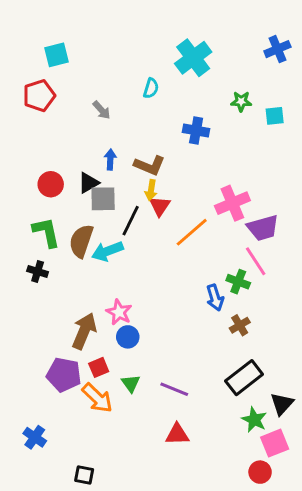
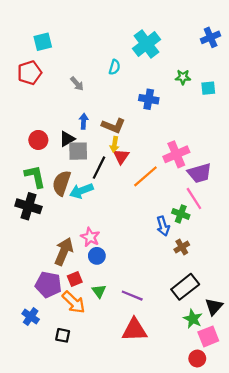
black cross: (38, 271) -> (28, 206), size x1.6
red triangle: (177, 434) -> (134, 330), size x1.4
blue cross: (35, 437) -> (31, 317), moved
black square: (84, 475) -> (63, 335), moved

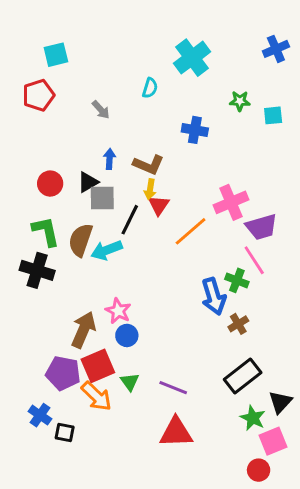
blue arrow: (163, 226) -> (214, 296), size x1.4
red square: (75, 279) -> (98, 366), size x1.6
black square: (63, 335) -> (65, 432), moved

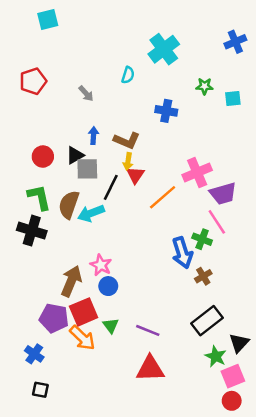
cyan square: (56, 55) -> (48, 20), moved
black square: (65, 432) -> (40, 390), moved
red circle: (259, 470) -> (232, 401), moved

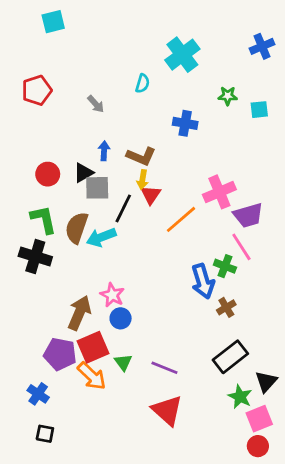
red triangle: (150, 369) -> (167, 410), turned 44

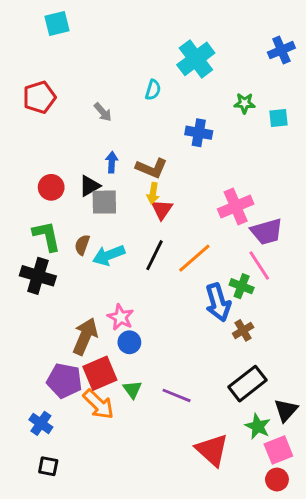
black line: (123, 208) -> (154, 255), moved
orange line: (181, 219) -> (194, 258), moved
brown semicircle: (77, 228) -> (82, 245), size x0.6
red triangle: (167, 410) -> (212, 450), moved

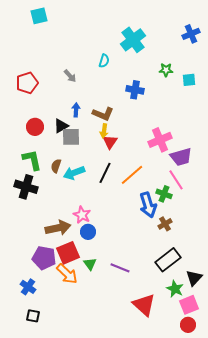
red pentagon: (39, 97) -> (27, 83), moved
brown arrow: (85, 336) -> (58, 228), turned 55

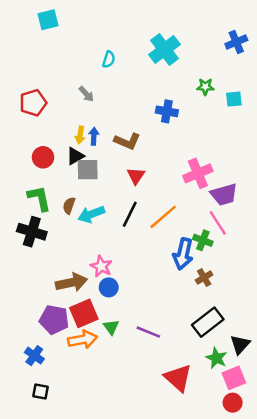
cyan semicircle: (104, 61) -> (109, 59), moved
yellow arrow: (104, 131) -> (80, 135), moved
blue arrow: (148, 205) -> (183, 254), turned 30
orange arrow: (67, 274) -> (83, 339), turned -55

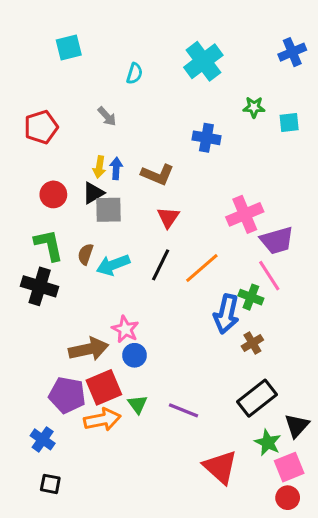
cyan square: (48, 20) -> (69, 47), moved

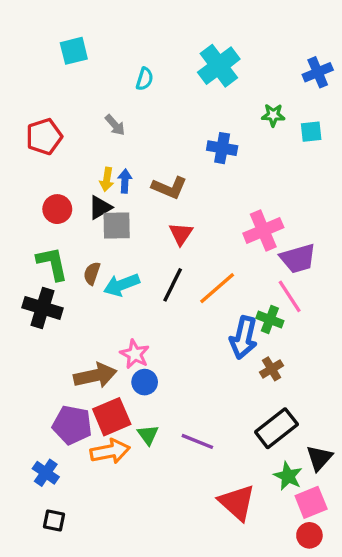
blue cross: (292, 52) -> (318, 72), moved

